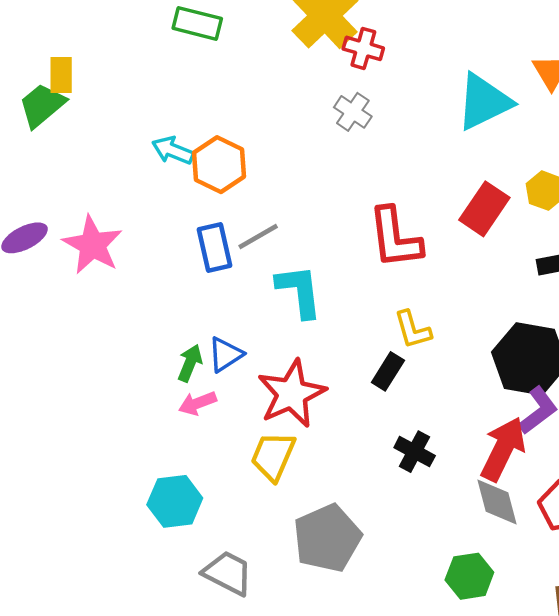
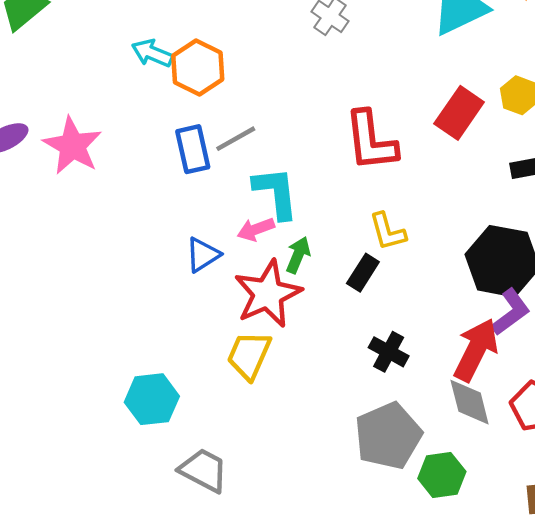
green arrow: (190, 363) -> (298, 255), moved
pink arrow: (197, 403) -> (256, 229), moved
gray pentagon: (327, 538) -> (388, 436), moved

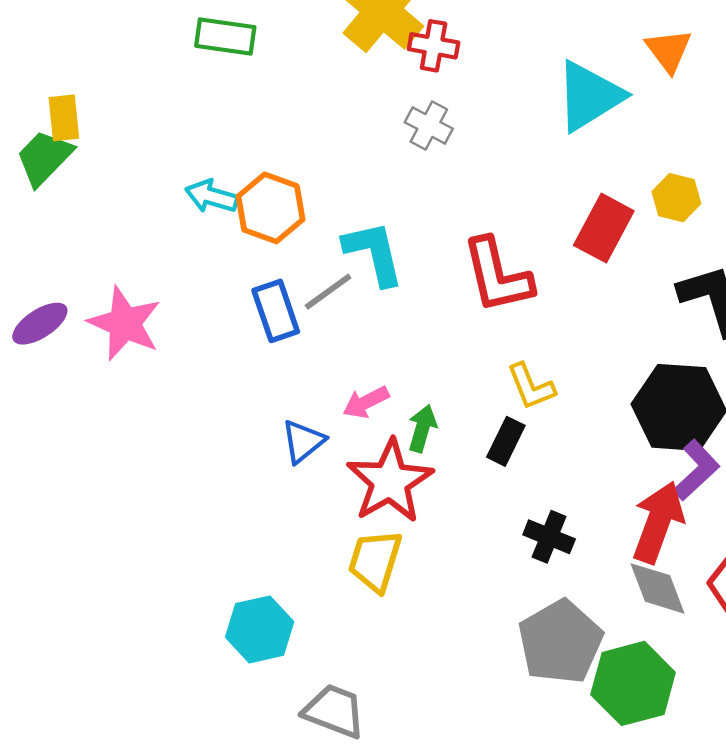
cyan L-shape: (276, 193) -> (374, 253), moved
green hexagon: (442, 475) -> (633, 683), size x1.4

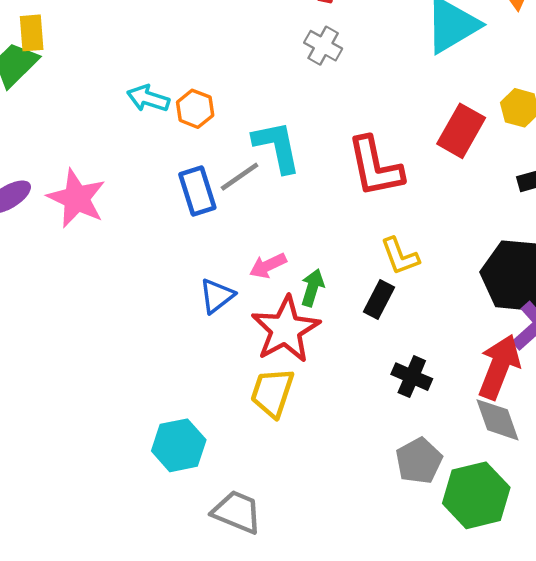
orange hexagon: (270, 208) -> (195, 109), size x0.7
gray pentagon: (560, 642) -> (419, 461), size x0.7

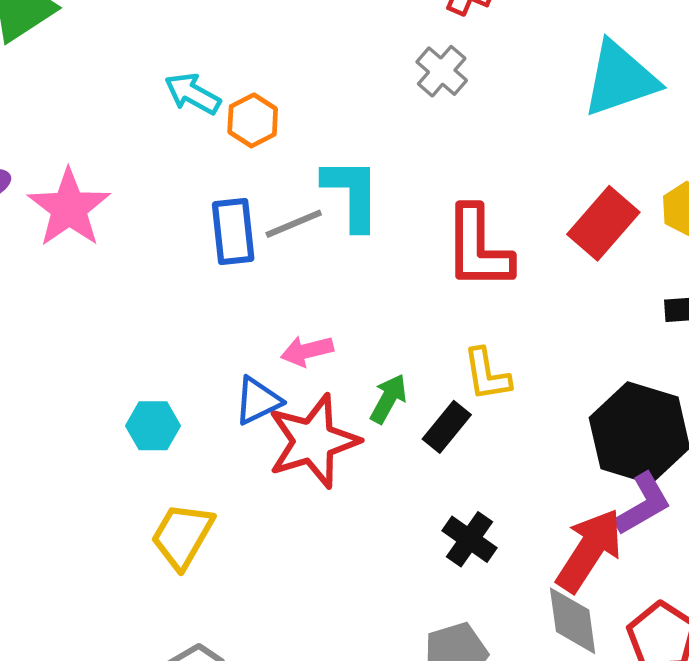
green arrow: (312, 288) -> (388, 399), moved
blue triangle: (217, 296) -> (258, 401), moved
yellow trapezoid: (272, 393) -> (182, 536), moved
cyan hexagon: (179, 445) -> (153, 426), moved, size x0.7

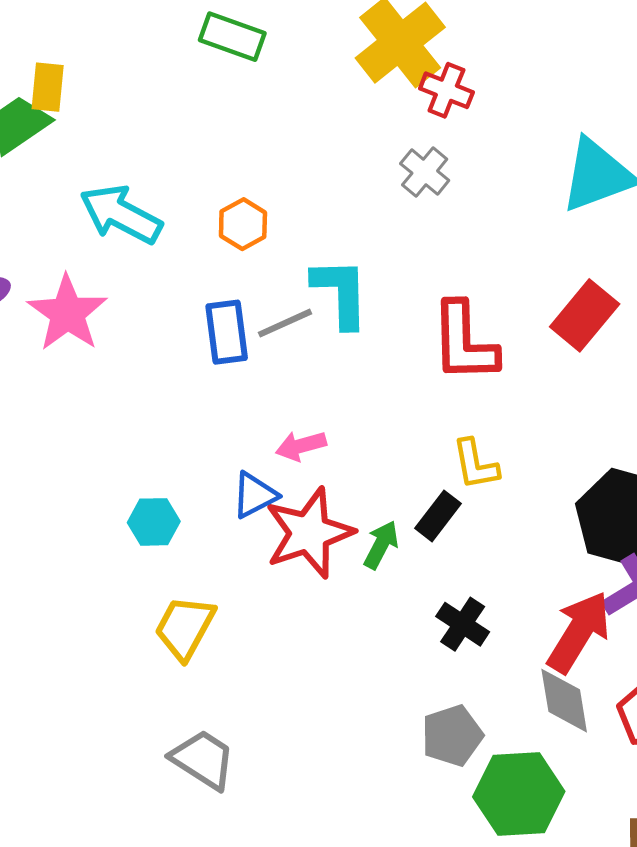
cyan arrow: (193, 94) -> (121, 214), moved, size x1.5
green arrow: (388, 399) -> (381, 545), moved

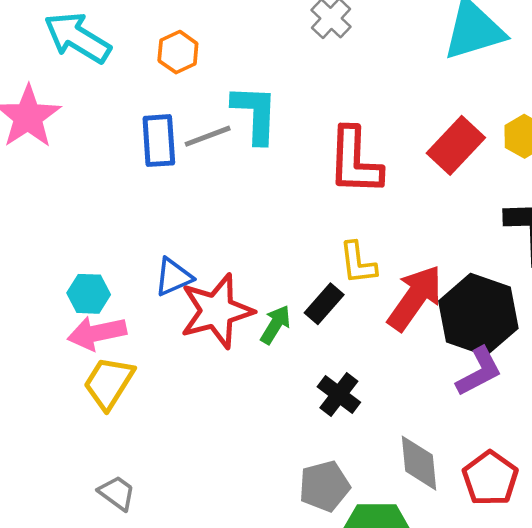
pink arrow: (301, 446) -> (97, 333), moved, size x1.4
red arrow: (579, 632) -> (415, 298), moved
gray trapezoid: (203, 760) -> (117, 493), size x0.7

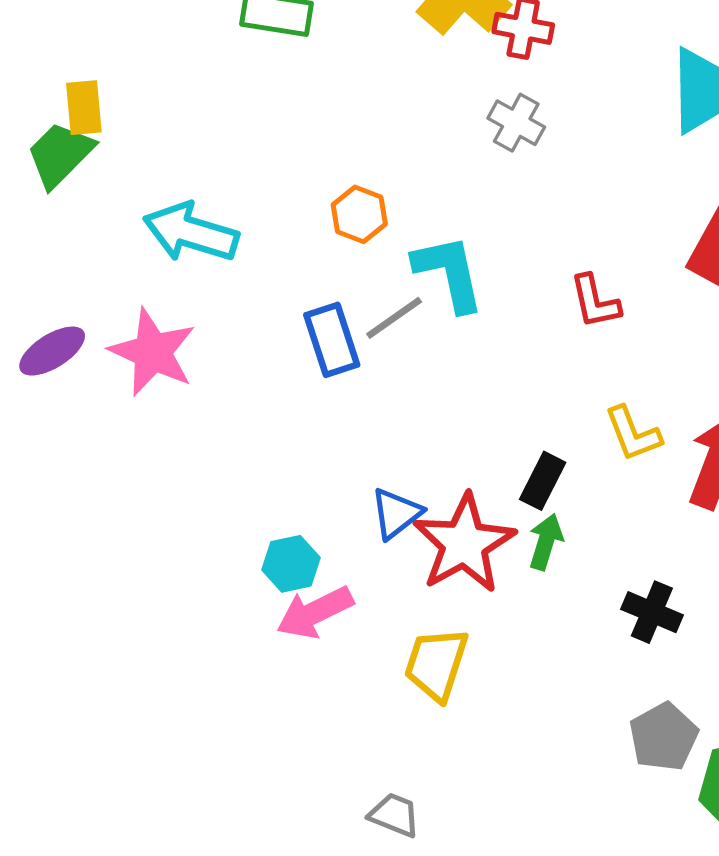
orange hexagon: (178, 52) -> (359, 214), moved
red L-shape: (355, 161) -> (595, 302), size x0.6
black rectangle: (324, 304) -> (543, 481), moved
yellow trapezoid: (109, 383) -> (436, 664), moved

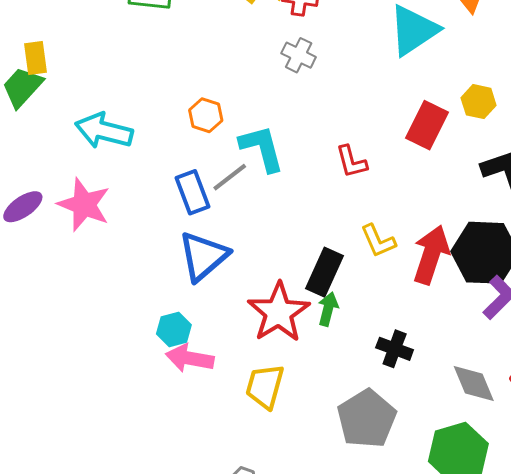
black rectangle: (543, 481) -> (324, 272), size x1.4
blue triangle: (396, 513) -> (203, 256), moved, size x1.6
pink arrow: (315, 612) -> (190, 358), turned 39
gray pentagon: (664, 737) -> (367, 419), moved, size x1.4

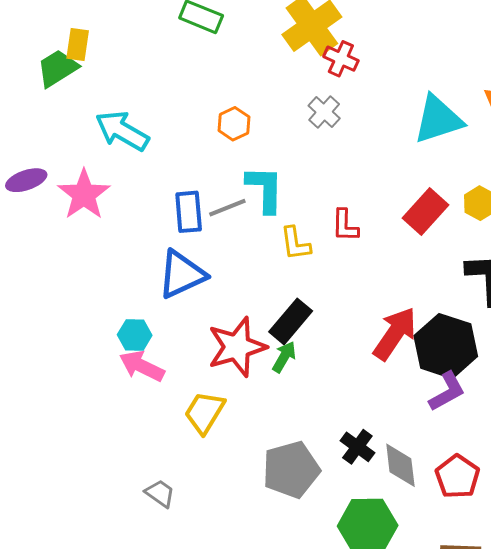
orange hexagon: (206, 115) -> (234, 124), moved
yellow L-shape: (378, 241) -> (295, 243), moved
black cross: (395, 349) -> (357, 447), moved

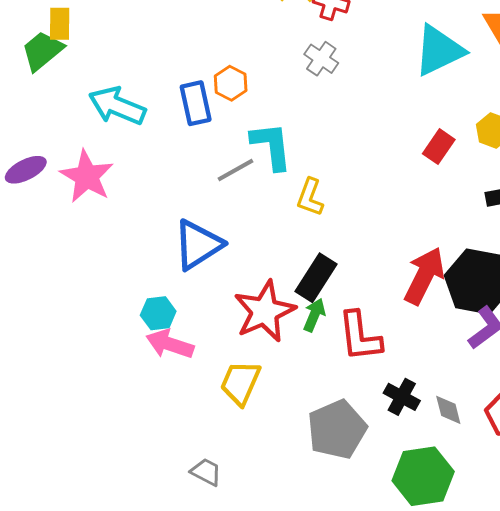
red rectangle: (425, 211) -> (439, 147), size x0.7
blue rectangle: (189, 212) -> (196, 103), moved
red L-shape: (345, 225) -> (360, 336), moved, size x1.5
yellow L-shape: (295, 243) -> (310, 197), turned 36
gray diamond: (400, 465) -> (448, 410), size x0.7

